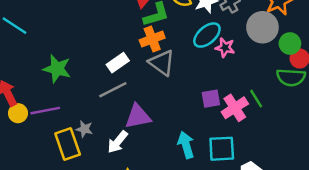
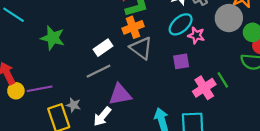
green star: (57, 69) -> (53, 38), moved
purple square: (211, 99) -> (181, 61), moved

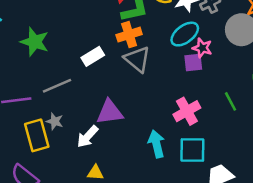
purple square: (181, 61) -> (193, 63), moved
gray line: (98, 71) -> (57, 86), moved
pink cross: (204, 88) -> (187, 111), moved

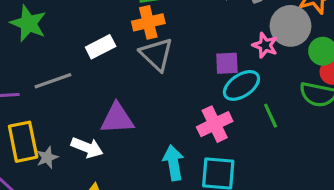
cyan ellipse: (185, 34) -> (241, 85), moved
pink star: (202, 48) -> (265, 45), moved
gray star: (55, 121) -> (47, 157), moved, turned 30
white arrow: (87, 137) -> (87, 148), turned -115

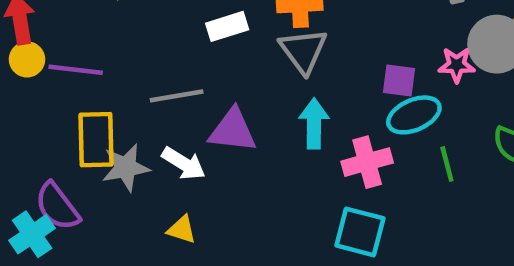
pink star: (265, 45) -> (457, 65), turned -30
gray line: (53, 81) -> (177, 96), moved
gray star: (47, 157) -> (126, 168), size x1.5
cyan arrow: (173, 163) -> (314, 123), moved

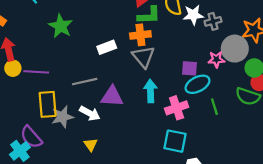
yellow triangle: (182, 230) -> (91, 145), turned 40

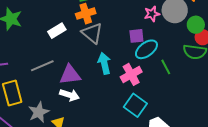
pink star: (216, 59) -> (152, 14), moved
white arrow: (90, 113) -> (69, 95), moved
gray star: (62, 117) -> (39, 112), moved
cyan square: (175, 141) -> (135, 105), turned 35

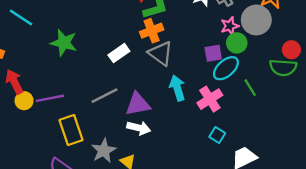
green circle: (196, 25) -> (237, 43), moved
cyan square: (135, 105) -> (217, 135), size x0.6

